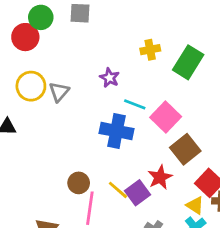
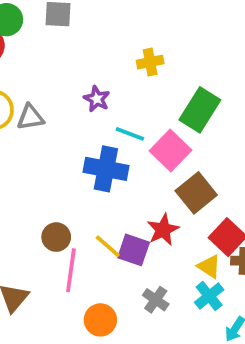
green rectangle: (188, 62) -> (200, 110), moved
gray triangle: (59, 92) -> (30, 117), turned 40
purple square: (138, 193) -> (134, 250), turned -35

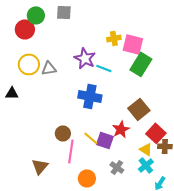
purple star: (97, 99) -> (85, 58), size x1.5
cyan line: (130, 134) -> (104, 68), moved
pink square: (170, 150) -> (133, 44), moved, turned -30

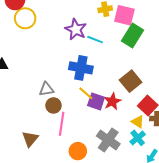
yellow circle: (29, 64) -> (25, 18), moved
gray triangle: (49, 68) -> (46, 89), moved
yellow line: (91, 138) -> (86, 93), moved
purple square: (105, 140) -> (96, 101), moved
gray cross: (117, 167) -> (108, 140), size x1.6

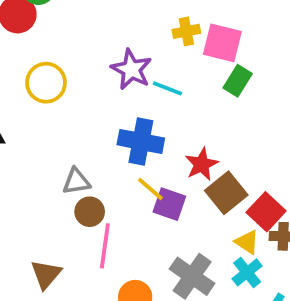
yellow circle: (25, 18) -> (46, 83), moved
green rectangle: (133, 36) -> (238, 81), size x0.7
brown square: (131, 81) -> (226, 193), moved
red star: (112, 101) -> (202, 164), moved

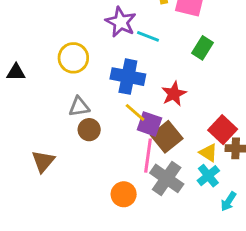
green rectangle: (238, 81) -> (203, 48), moved
yellow circle: (46, 83) -> (73, 58), moved
brown square: (226, 193) -> (167, 137), moved
pink line: (105, 246) -> (148, 156), moved
brown triangle: (46, 274) -> (43, 161), moved

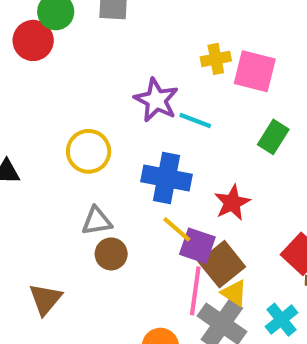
yellow triangle: (208, 153) -> (234, 293), moved

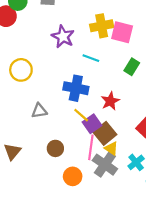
yellow cross: (216, 59) -> (102, 26), size x1.5
purple star: (156, 100) -> (63, 37), moved
yellow circle: (89, 151) -> (21, 70), moved
purple square: (197, 246) -> (92, 124), turned 36
brown circle: (111, 254) -> (55, 148), moved

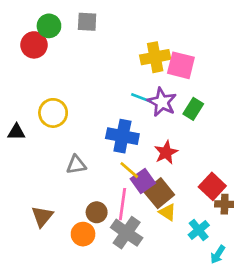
purple star: (63, 37) -> (162, 102), moved
pink line: (91, 147) -> (122, 204), moved
gray cross: (105, 165) -> (127, 233), moved
orange circle: (73, 176) -> (83, 234), moved

